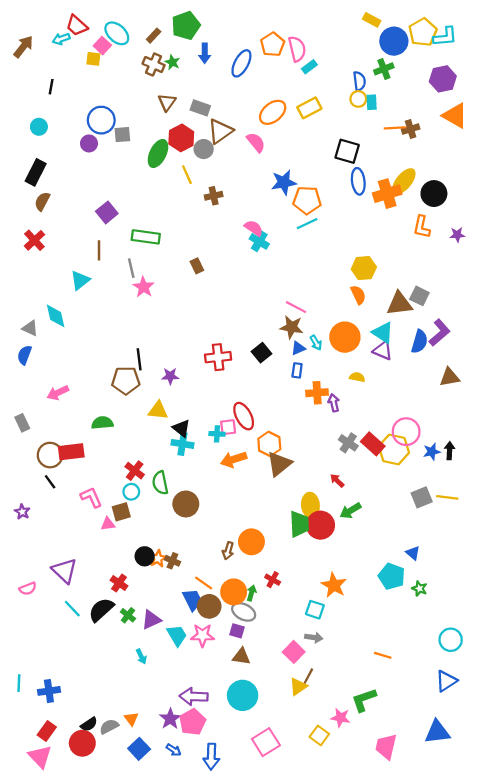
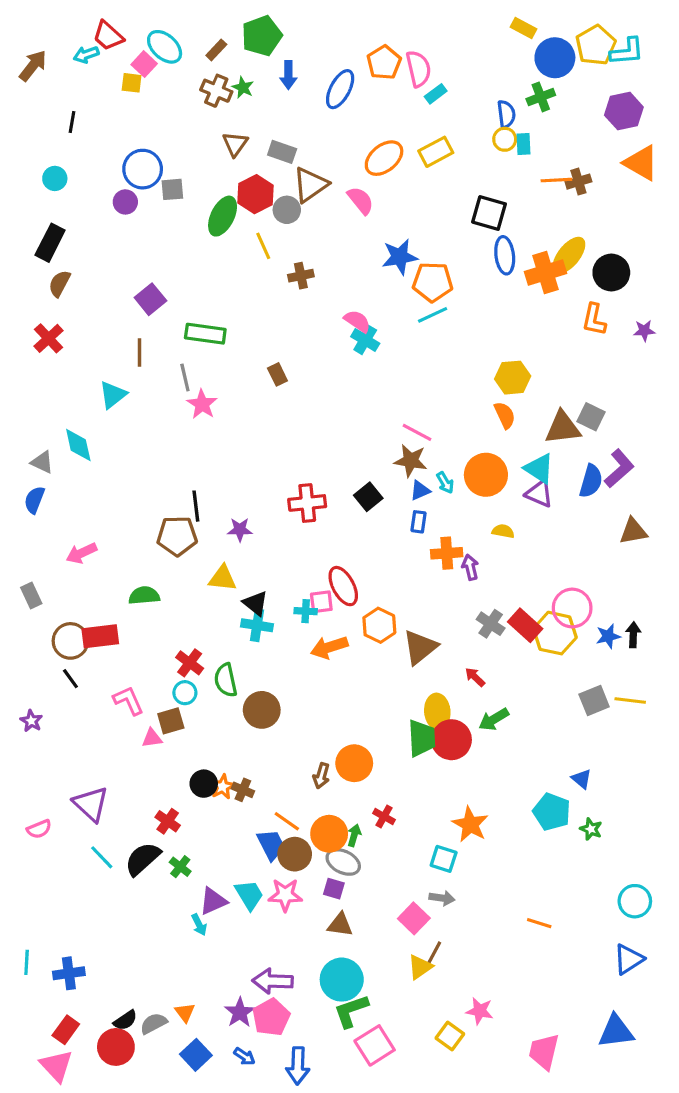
brown triangle: (279, 464) -> (420, 647), moved
purple triangle: (151, 620) -> (213, 901), moved
green L-shape: (364, 700) -> (351, 1011), moved

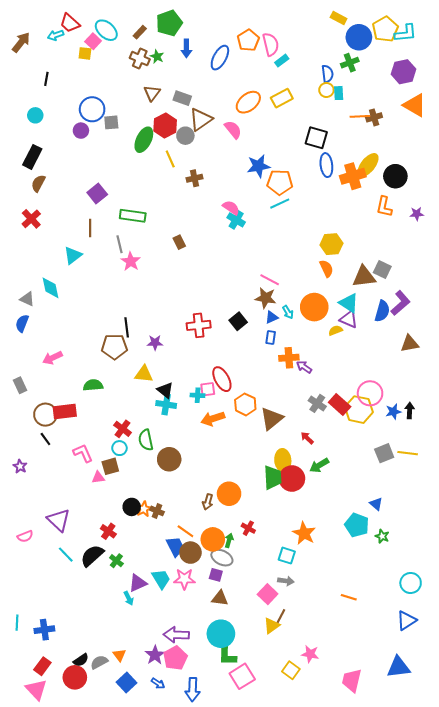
yellow semicircle: (503, 531) -> (336, 330), moved, turned -32
purple arrow: (470, 567) -> (304, 367), turned -42
green L-shape: (351, 1011) -> (227, 654), turned -70

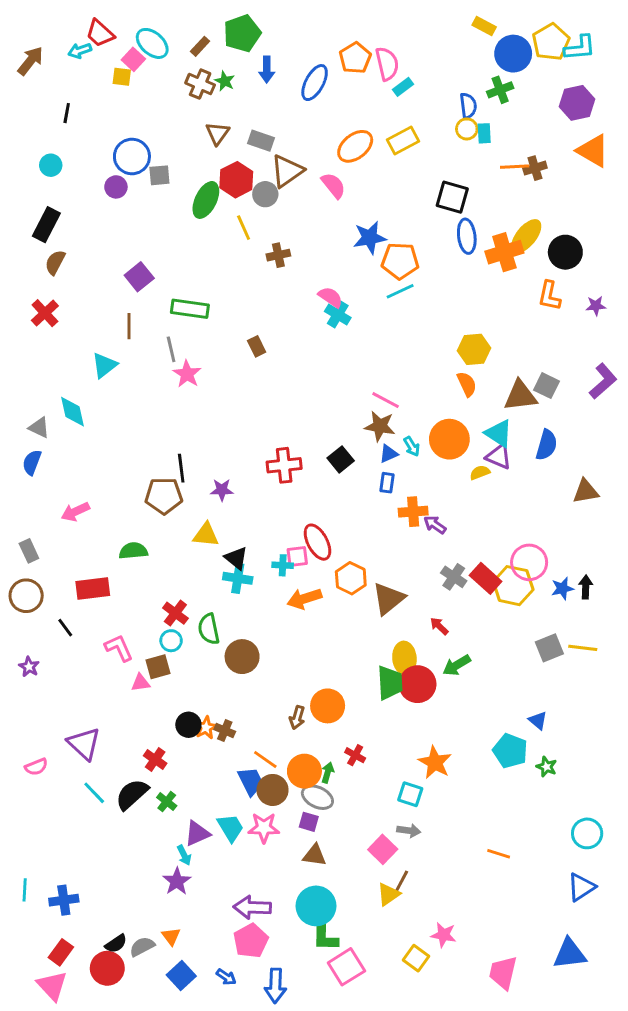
purple L-shape: (400, 303) -> (603, 381), moved
brown circle: (45, 415) -> (26, 596), moved
purple star: (155, 655) -> (177, 881), moved

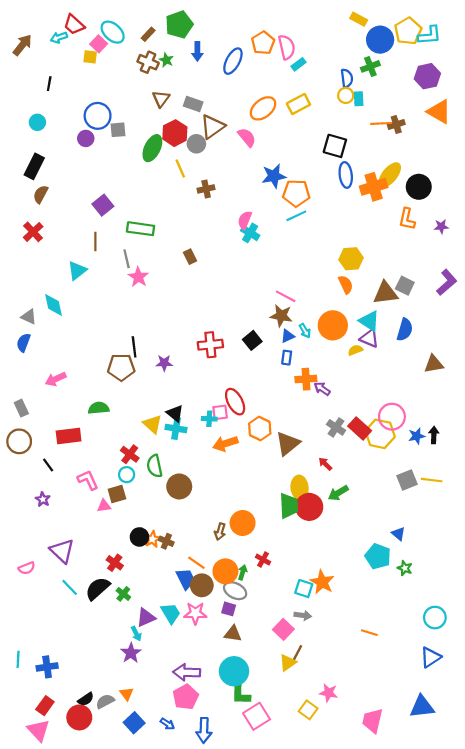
pink semicircle: (331, 297) -> (245, 220), turned -102
yellow triangle: (206, 535) -> (152, 424), moved, turned 36
purple star: (29, 667) -> (43, 499), moved
orange star: (435, 762) -> (322, 582), moved

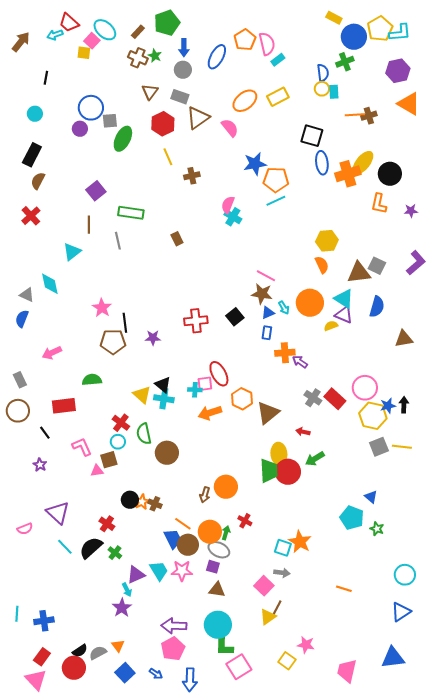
gray circle: (196, 144) -> (183, 70), moved
green ellipse: (152, 148) -> (123, 139), moved
pink star: (138, 277) -> (102, 308), moved
yellow hexagon: (380, 434) -> (373, 416), moved
red arrow: (325, 464) -> (303, 432), turned -32

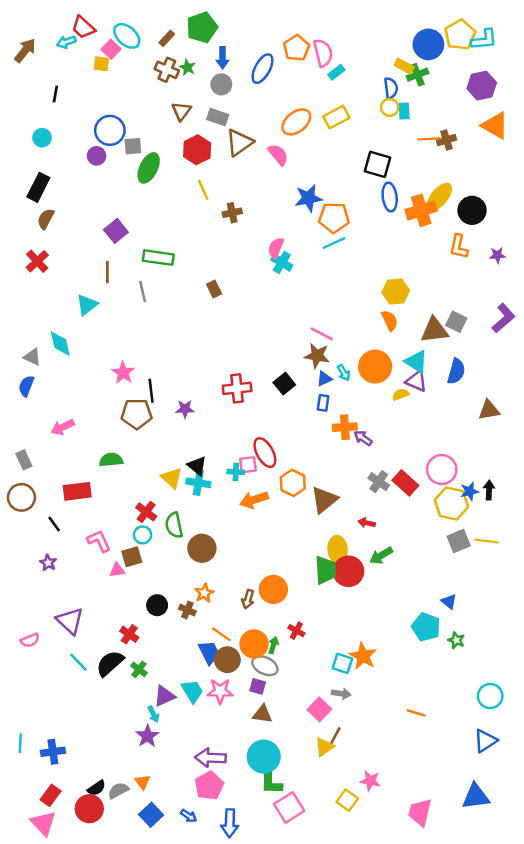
yellow rectangle: (334, 18) -> (404, 66), moved
orange star: (142, 502) -> (204, 593), moved

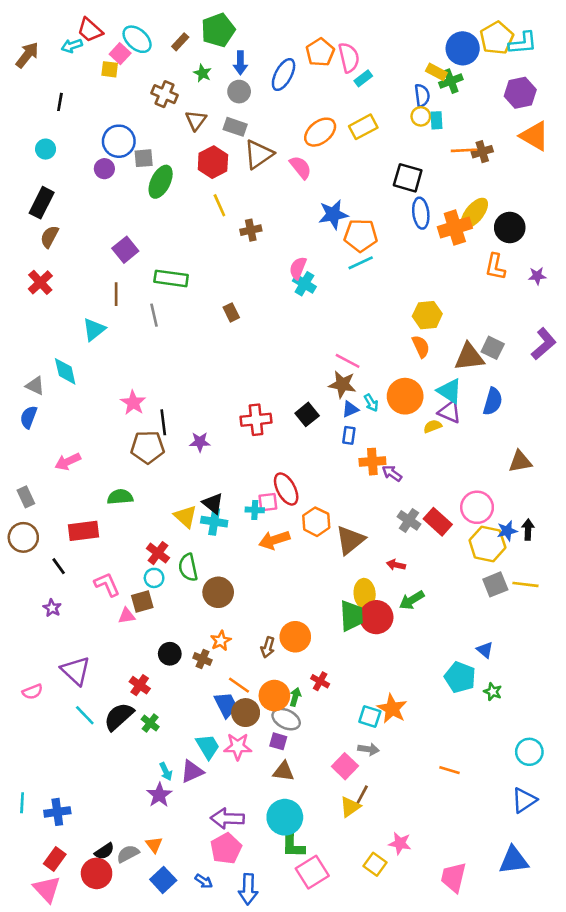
brown cross: (167, 70) -> (165, 94), moved
brown triangle: (489, 410) -> (520, 462), moved
purple triangle: (164, 696) -> (192, 771), moved

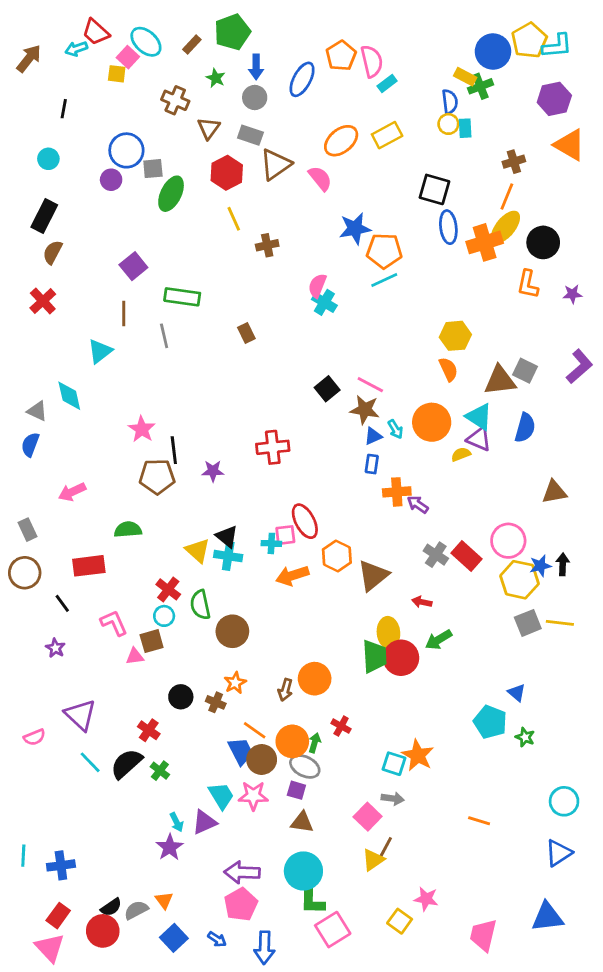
orange line: (464, 150) -> (507, 196), moved, turned -65
black square: (307, 414) -> (327, 389), moved

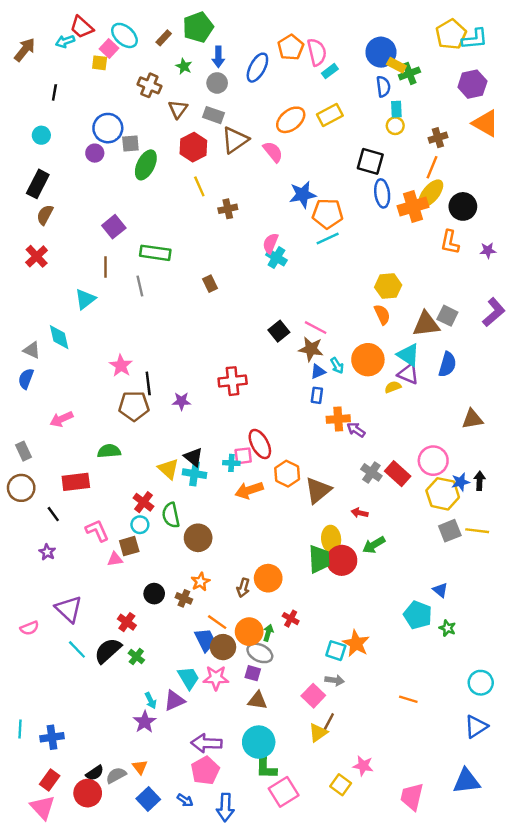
blue circle: (493, 52) -> (381, 52), moved
yellow circle: (448, 124) -> (395, 126), moved

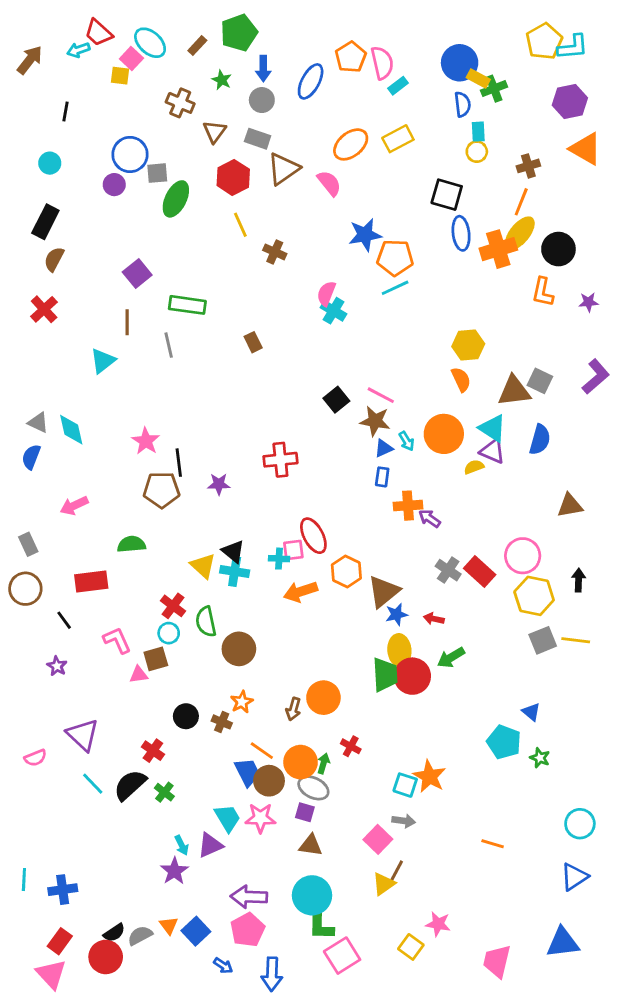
brown cross: (228, 209) -> (275, 252), turned 36
cyan diamond: (59, 337) -> (71, 430), moved
blue star: (461, 482) -> (397, 614), moved
blue square: (148, 799) -> (196, 931), moved

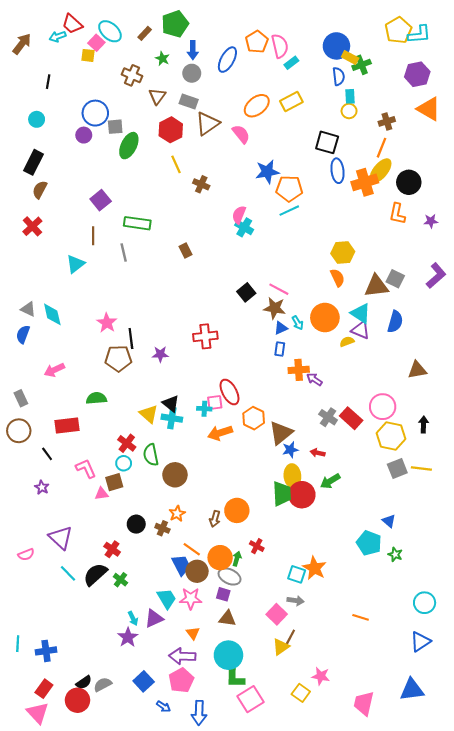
orange triangle: (169, 925) -> (193, 633), moved

